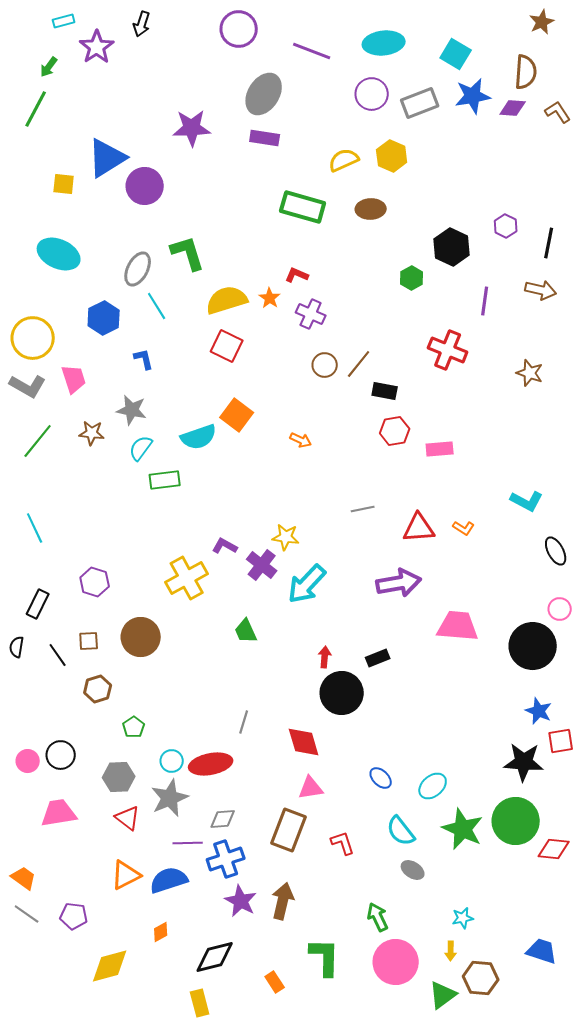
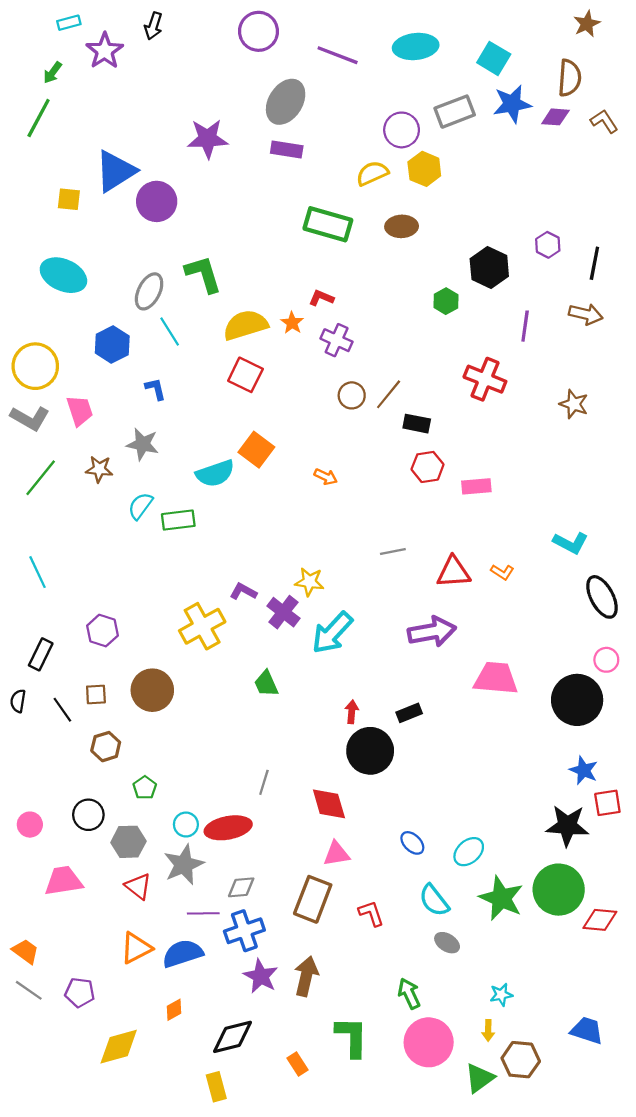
purple circle: (372, 94) -> (402, 130), moved
cyan semicircle: (141, 448) -> (140, 506), moved
black ellipse: (556, 551) -> (602, 597), size x1.4
black circle: (61, 755) -> (88, 815), moved

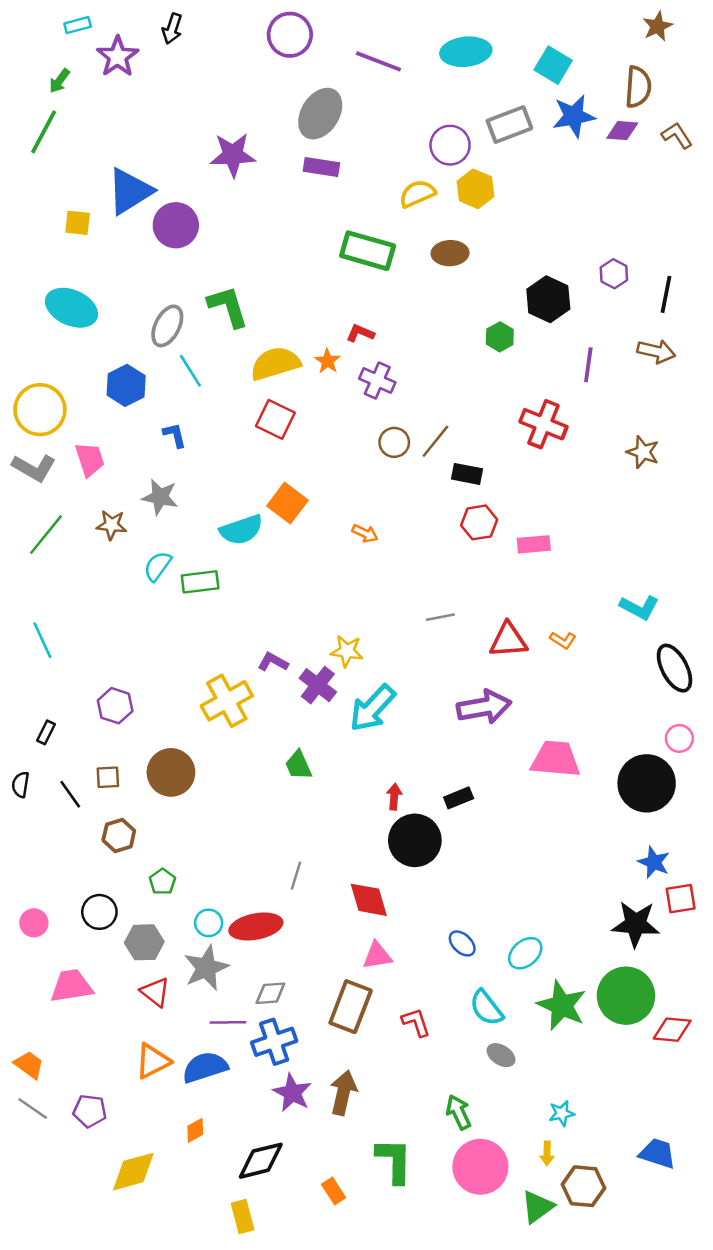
black rectangle: (41, 654) -> (46, 732), size x0.7

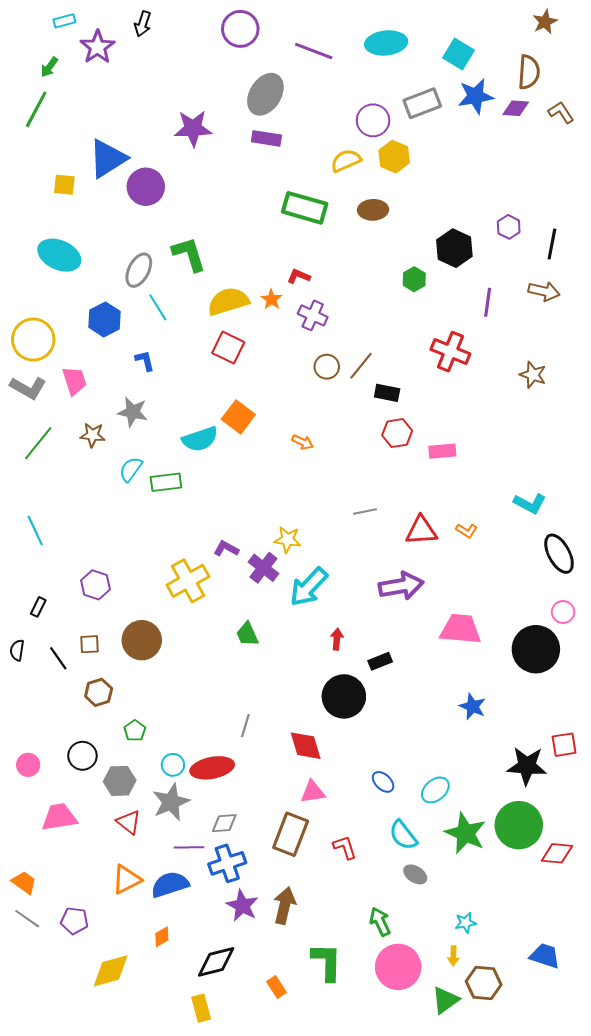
red arrow: (394, 797) -> (337, 639), moved
blue star: (654, 862) -> (473, 707), moved

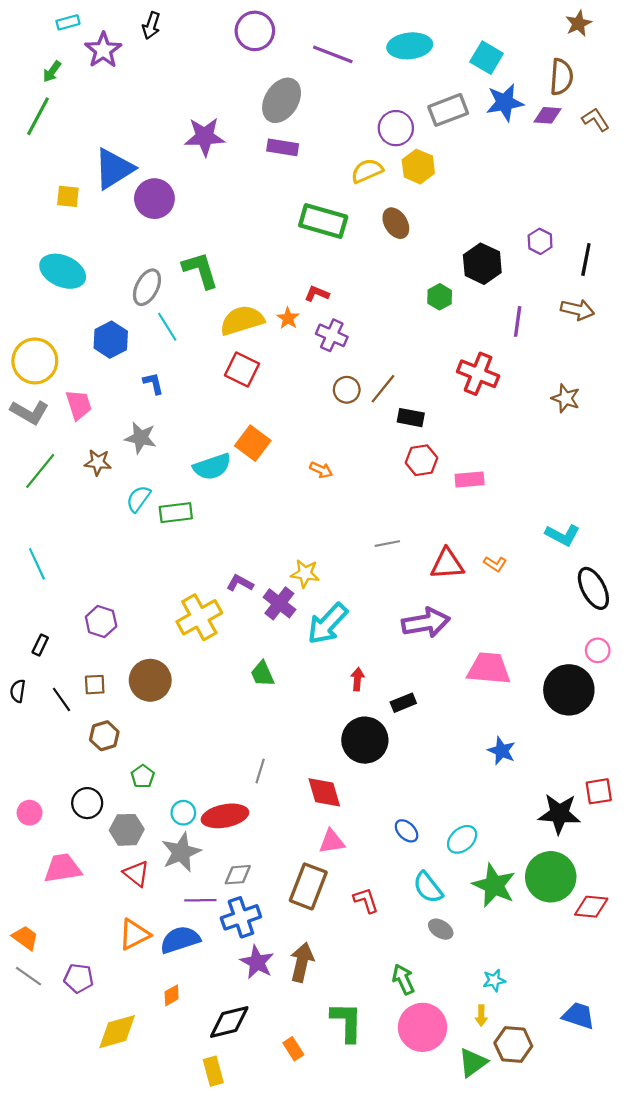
brown ellipse: (373, 210) -> (396, 223), turned 60

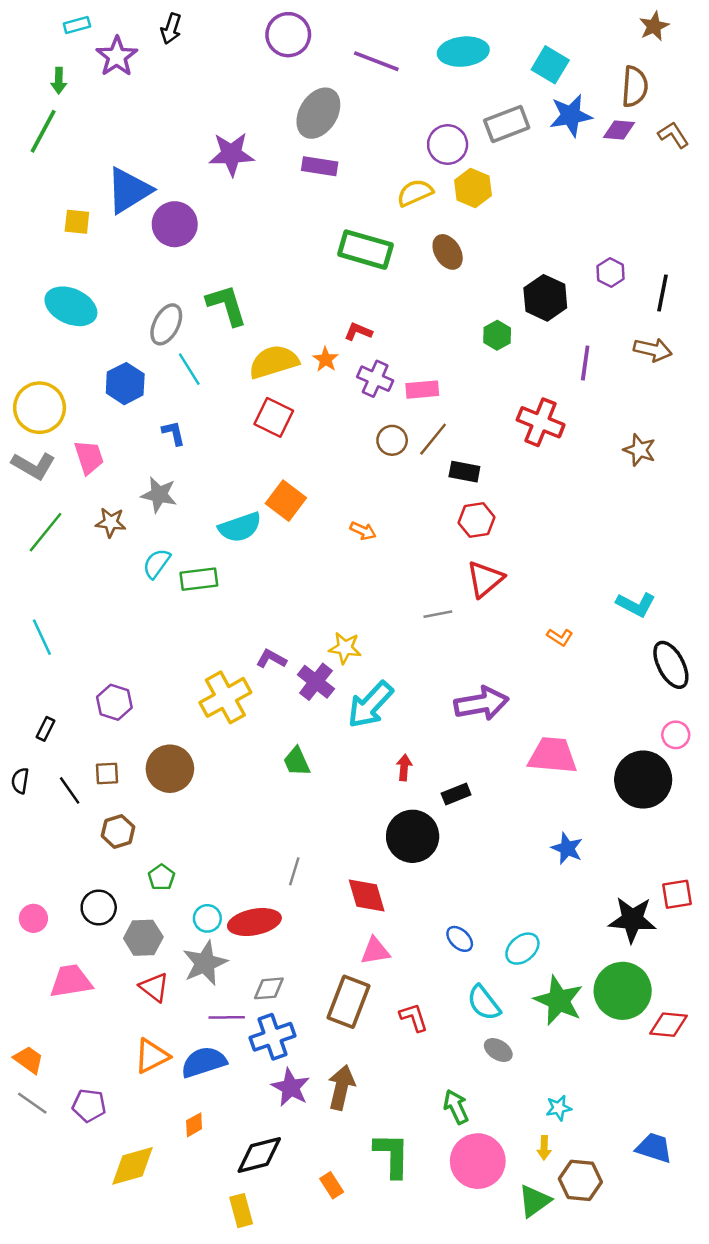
green arrow: (52, 72) -> (59, 81), turned -35
pink rectangle: (470, 479) -> (422, 390), moved
red triangle: (447, 564) -> (485, 579), moved, turned -36

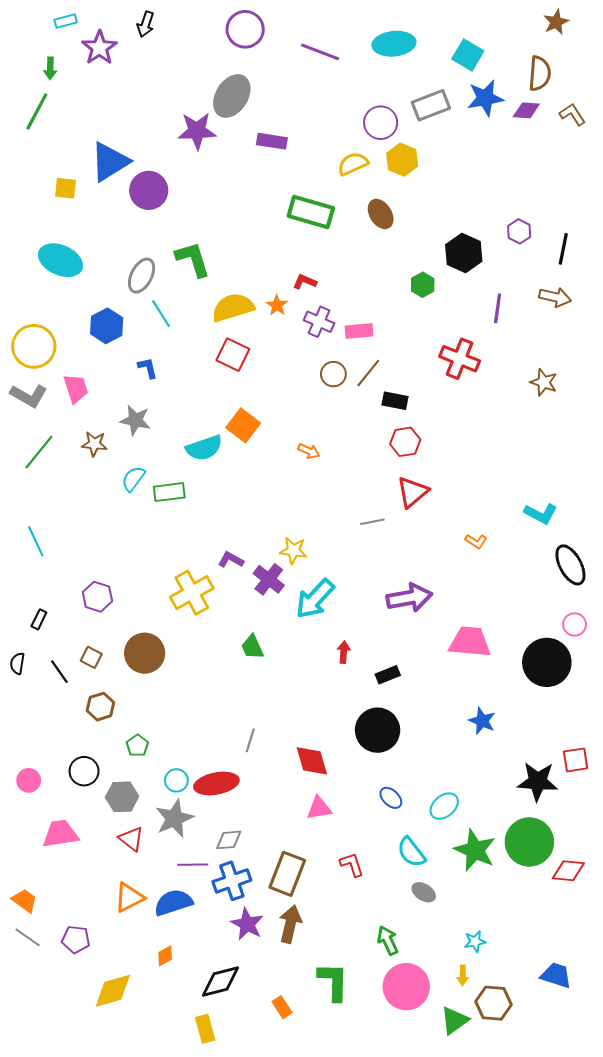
gray ellipse: (318, 113) -> (232, 96), moved
brown square: (107, 774) -> (91, 657), turned 30
black circle: (413, 836) -> (378, 730), moved
brown rectangle: (349, 1002) -> (287, 874), moved

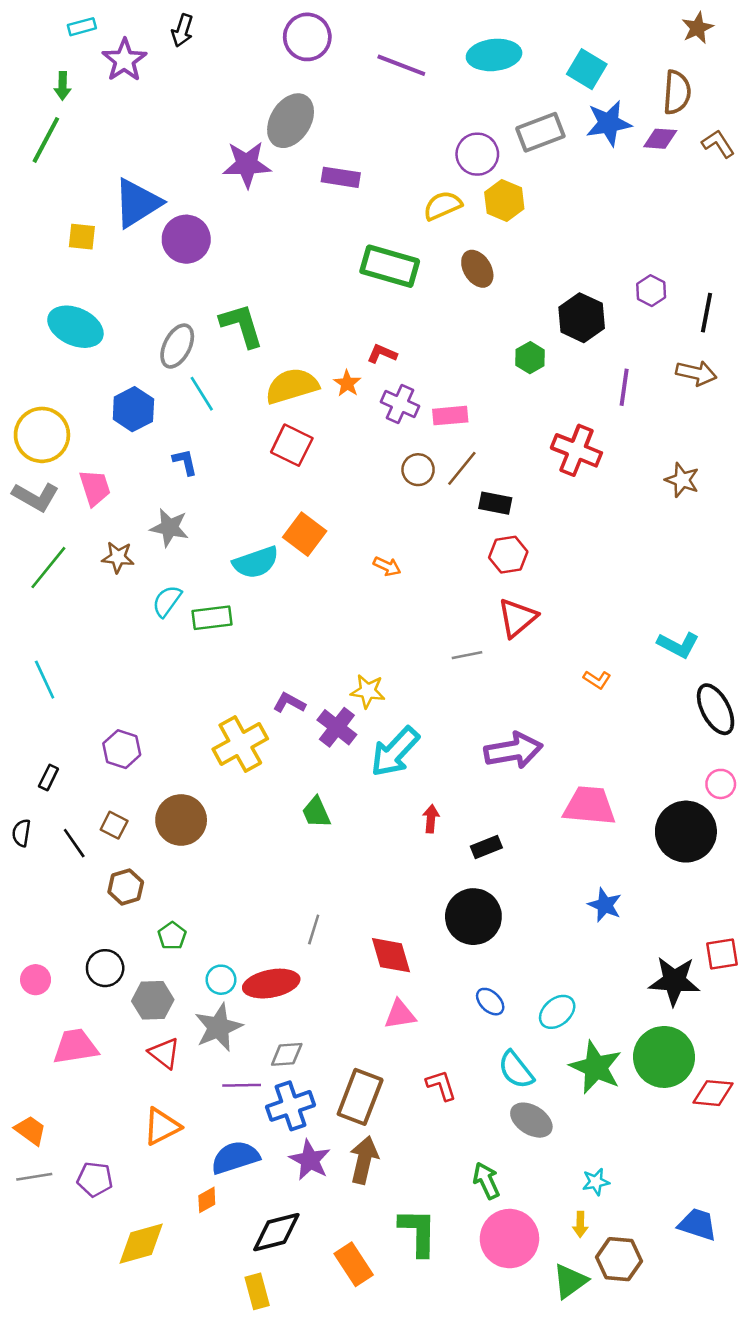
gray ellipse: (424, 892) -> (531, 1120), size x1.4
blue semicircle: (173, 903) -> (235, 1157), moved
gray line: (28, 937) -> (34, 1177), turned -44
orange rectangle: (282, 1007) -> (354, 1264), size x1.5

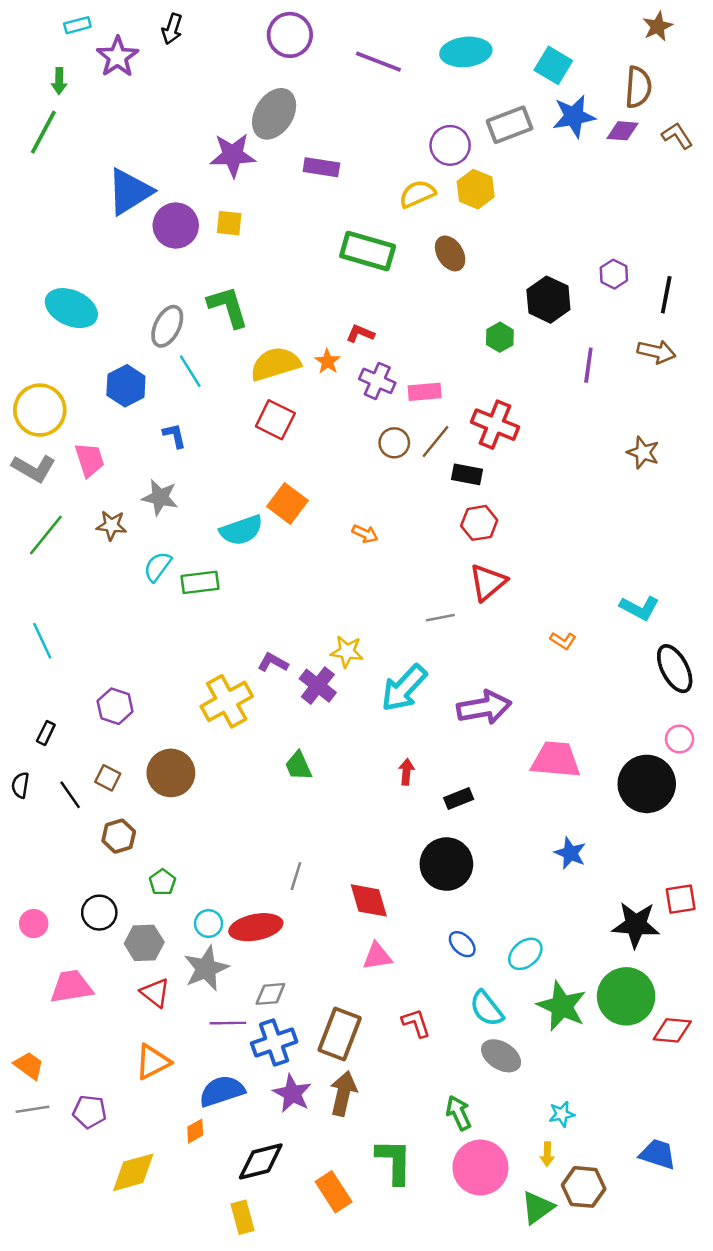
yellow square: (82, 237) -> (229, 223), moved
red cross: (576, 450) -> (495, 425), moved
cyan arrow: (395, 752) -> (404, 688), moved

